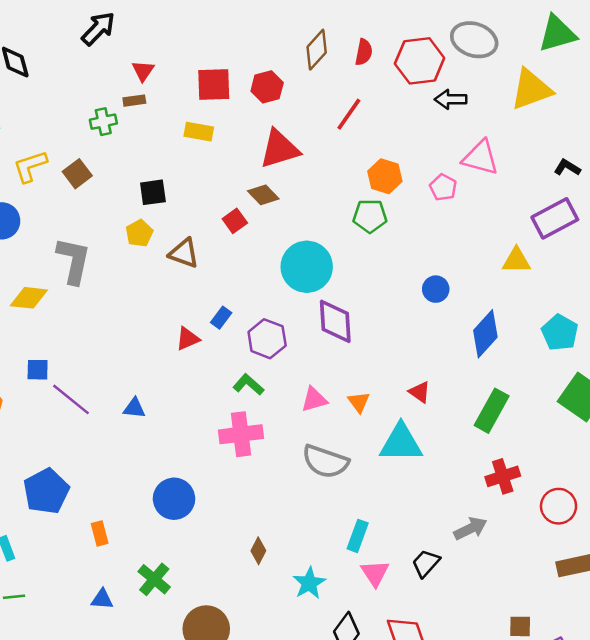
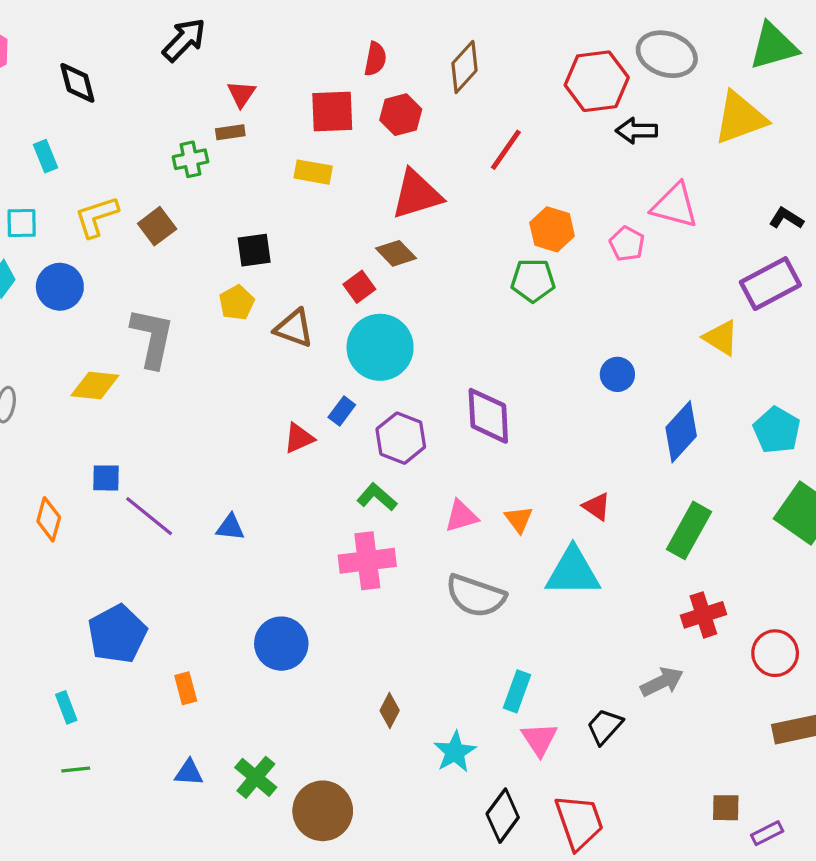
red semicircle: (364, 52) -> (375, 59), moved
yellow triangle: (516, 261) -> (721, 338), turned 32
cyan circle: (307, 267) -> (380, 347), moved
green cross: (154, 579) -> (256, 777), moved

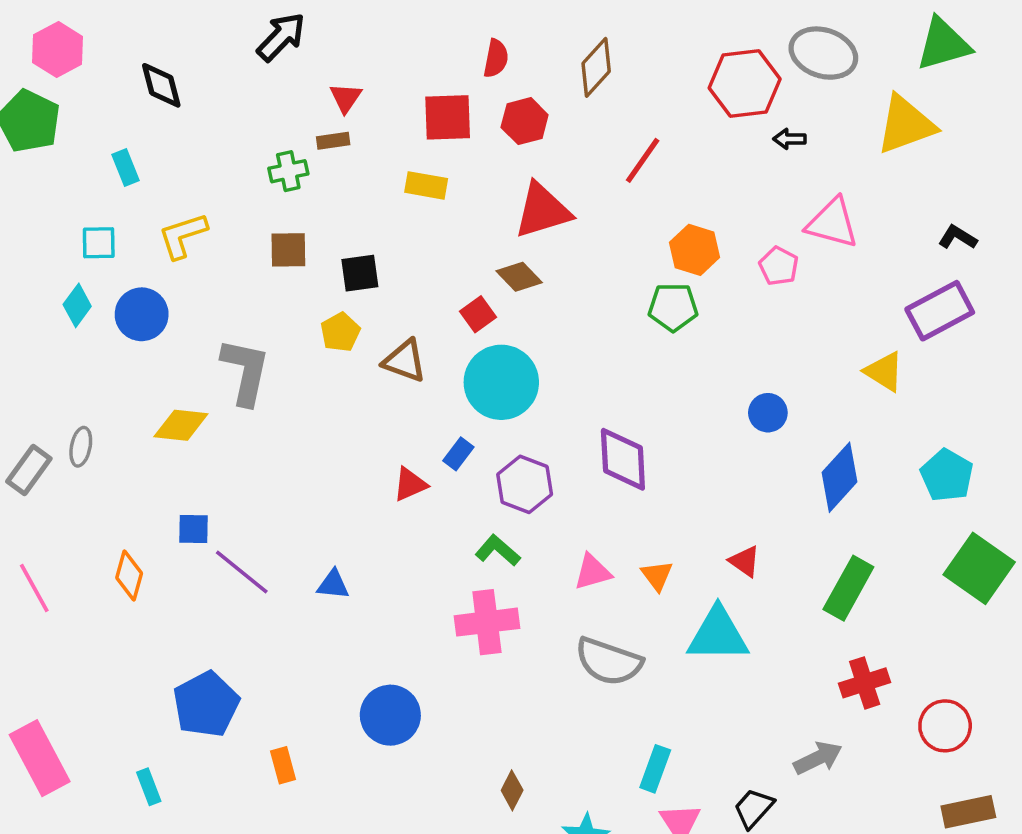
black arrow: (637, 131) -> (789, 139), size x0.7
brown square: (157, 226) -> (288, 250), moved, turned 36

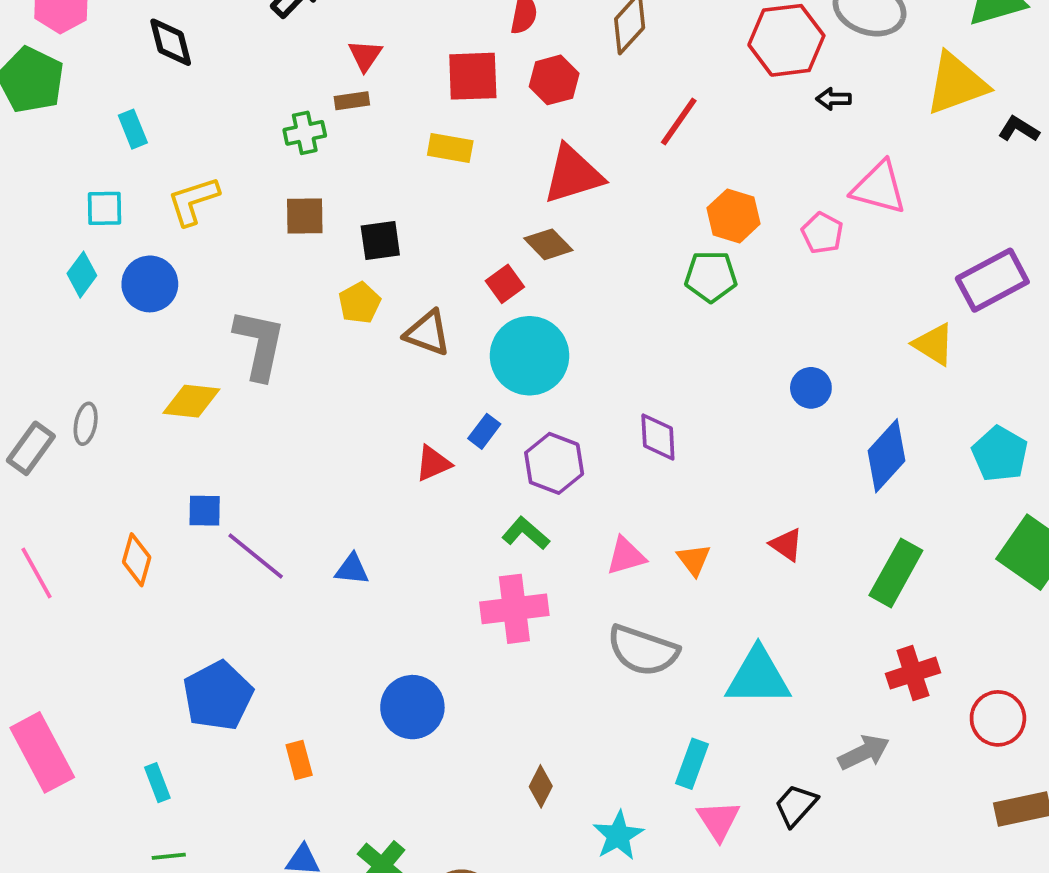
black L-shape: (958, 237) -> (1019, 129), moved
purple diamond: (623, 459) -> (658, 437), size x0.7
cyan triangle: (718, 635) -> (758, 677), moved

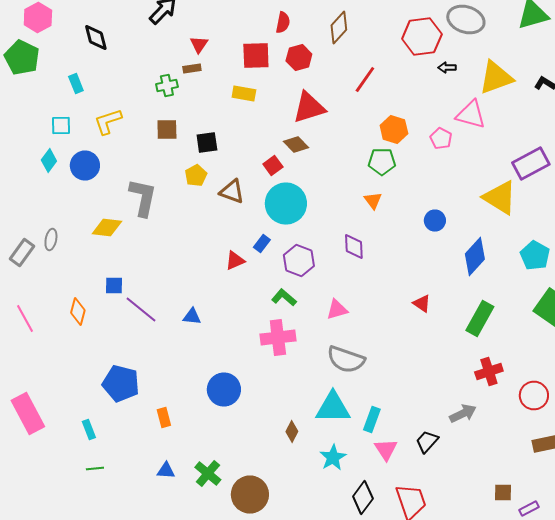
yellow triangle: (956, 84) -> (496, 78), moved
yellow triangle: (934, 344) -> (500, 198), size x1.5
orange triangle: (694, 560) -> (373, 200), moved
cyan triangle: (758, 677) -> (333, 408), moved
blue pentagon: (218, 696) -> (121, 384), turned -30

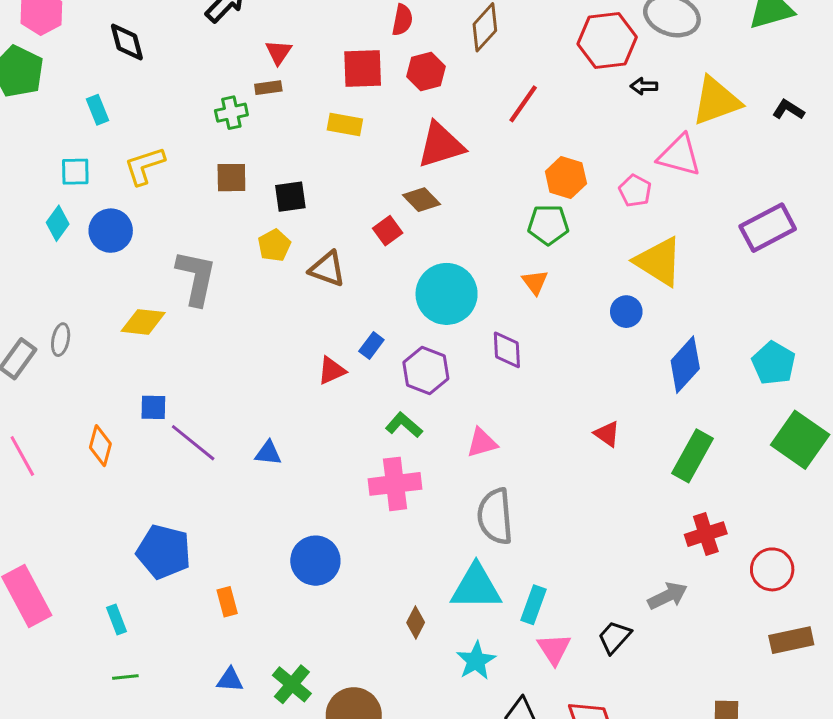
yellow triangle: (500, 198) -> (659, 262), moved
cyan circle: (286, 204) -> (447, 294), moved
gray semicircle: (346, 360) -> (495, 516), turned 66

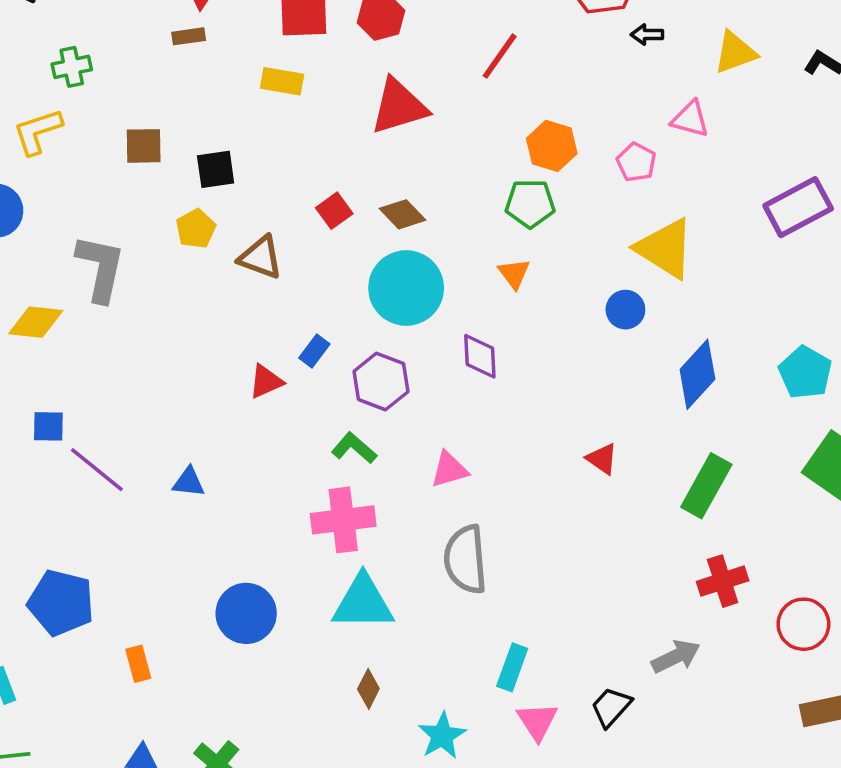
yellow triangle: (716, 101) -> (735, 52), size x0.7
green cross: (231, 113) -> (72, 67), moved
pink triangle: (679, 155) -> (690, 119), size x0.7
brown diamond: (422, 200) -> (403, 214), moved
cyan triangle: (476, 587) -> (363, 603), moved

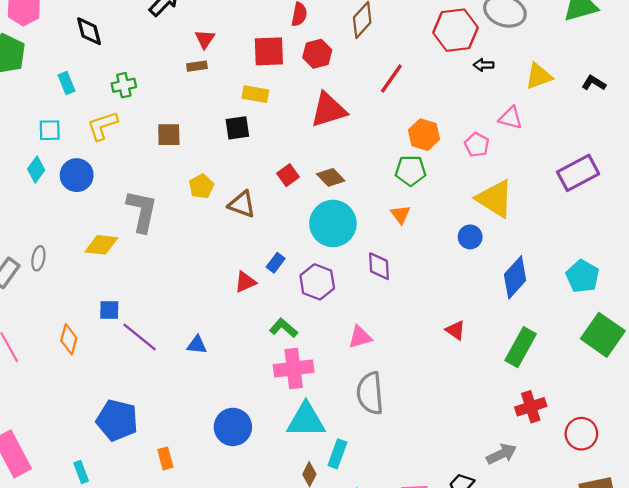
black square: (216, 169) -> (237, 128), moved
green L-shape: (354, 448) -> (283, 328), moved
cyan rectangle: (512, 667) -> (337, 454), moved

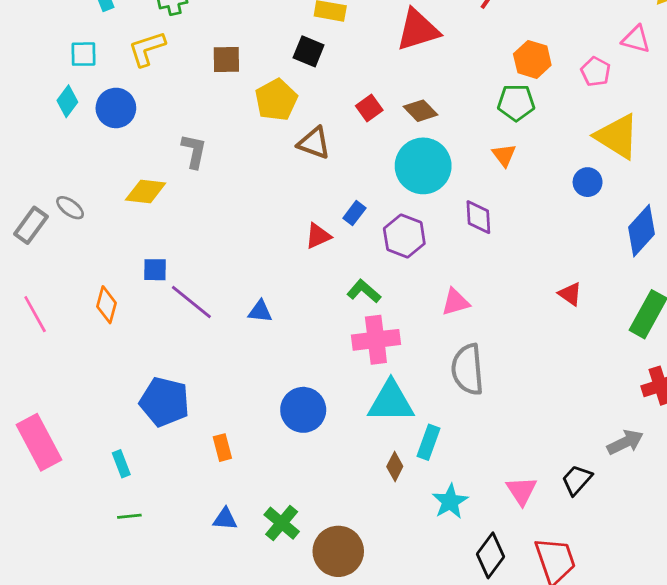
black square: (237, 128) -> (309, 51), turned 30
yellow pentagon: (201, 186) -> (276, 100), moved, size x1.4
gray L-shape: (142, 211) -> (194, 151), size x0.7
gray ellipse: (38, 258) -> (70, 208), turned -65

